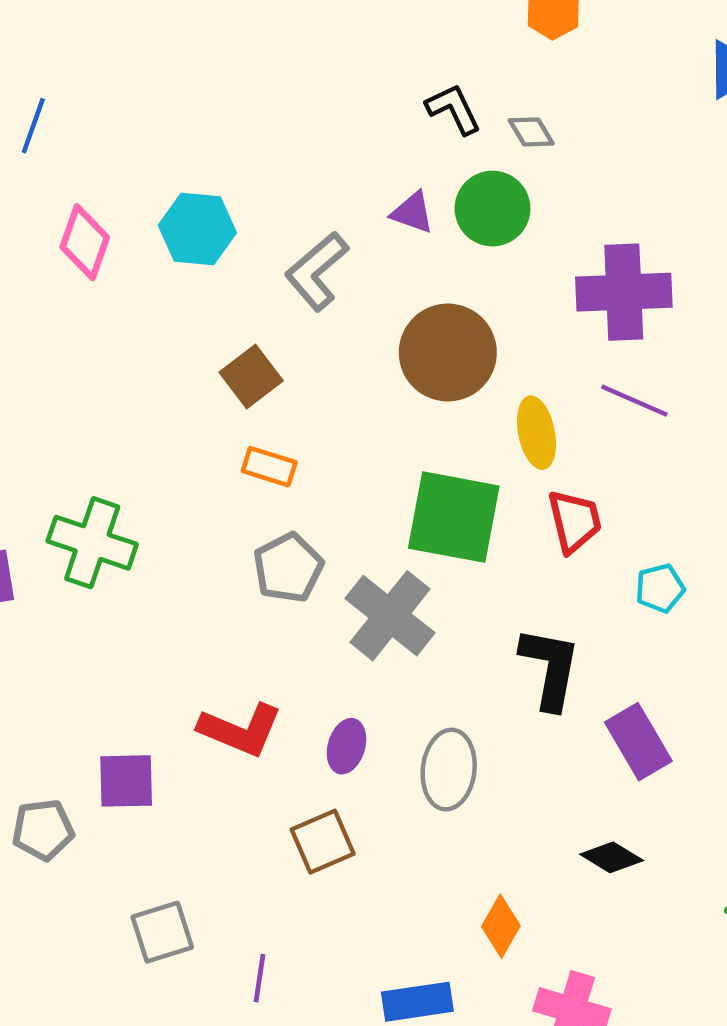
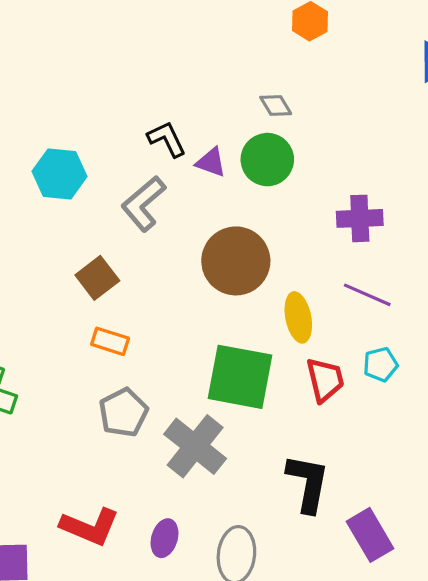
black L-shape: (454, 109) -> (167, 139), moved
gray diamond: (531, 132) -> (276, 105), moved
purple cross: (624, 292) -> (360, 218), size x0.7
cyan pentagon: (660, 588) -> (380, 364), moved

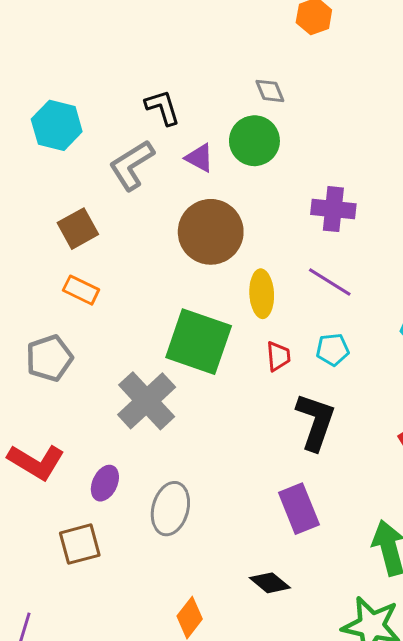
purple triangle: (211, 162) -> (199, 158), moved
red trapezoid: (325, 380) -> (278, 356), size x0.7
gray pentagon: (123, 413) -> (49, 358), moved
black L-shape: (308, 483) -> (316, 422), moved

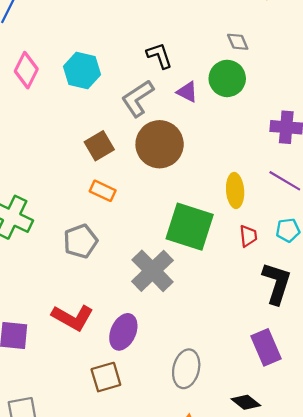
brown circle: (211, 232) -> (160, 144), moved
purple ellipse: (105, 483) -> (123, 332), size x1.4
gray ellipse: (170, 509) -> (186, 369), moved

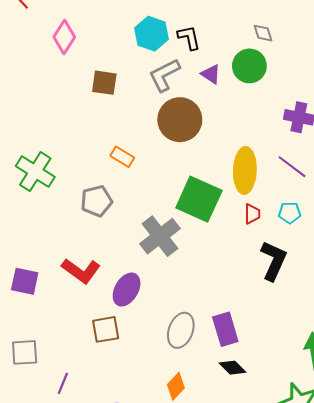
cyan hexagon: (82, 71) -> (151, 34), moved
brown square: (99, 146) -> (104, 83), moved, turned 32
yellow ellipse: (235, 190) -> (245, 170), size x1.4
purple rectangle: (266, 347) -> (225, 329), moved

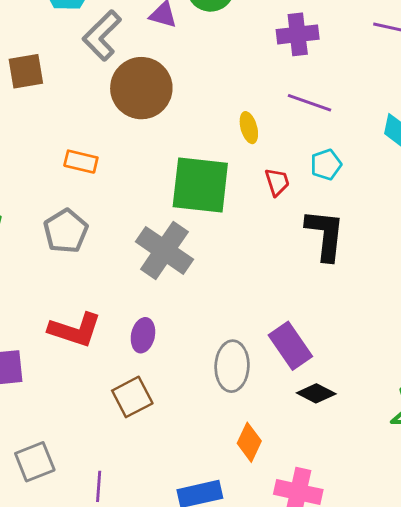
yellow ellipse: (245, 170) -> (249, 128), size x0.5
purple ellipse: (127, 290) -> (143, 335), size x0.7

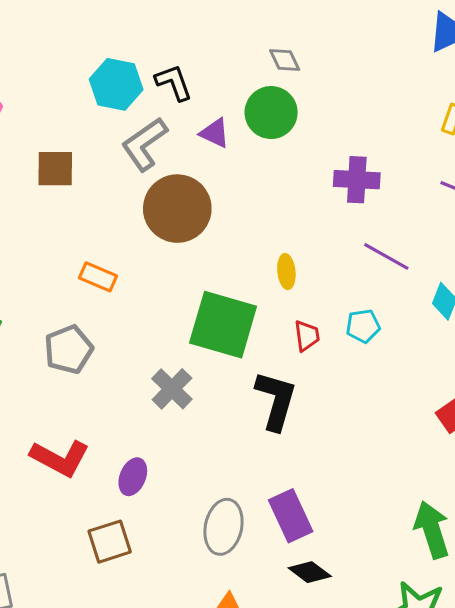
purple line: (309, 103) -> (386, 256), moved
black L-shape: (325, 235) -> (276, 400), moved
gray cross: (164, 250) -> (172, 389), size x0.7

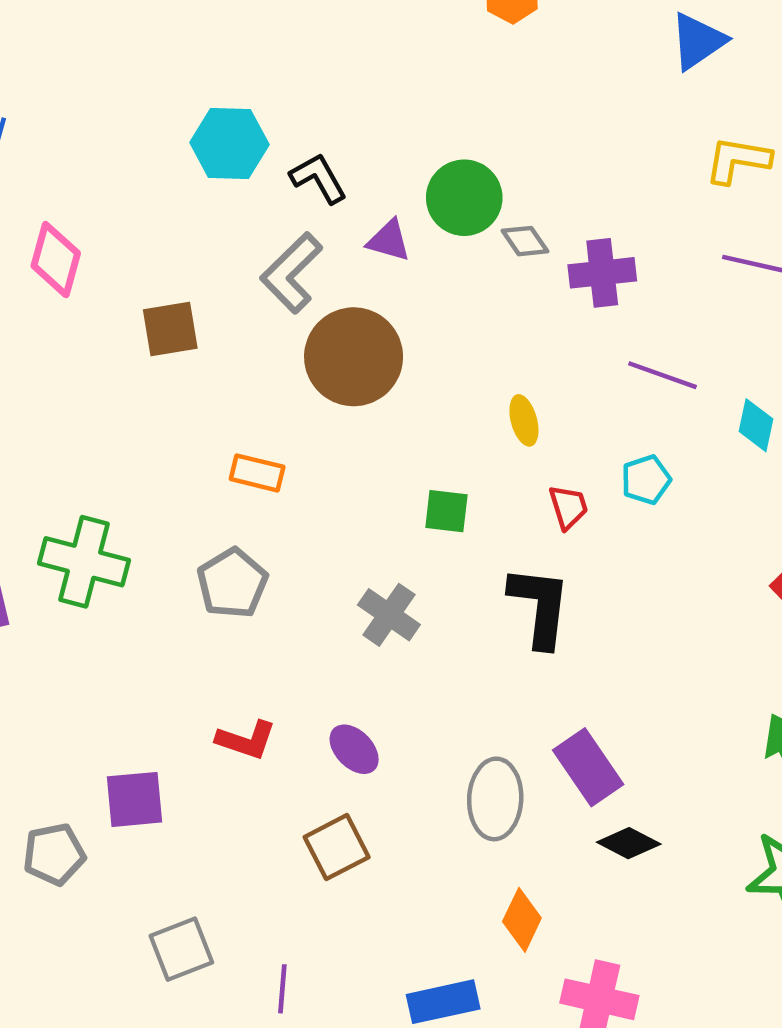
gray diamond: (285, 60) -> (525, 241), moved
cyan hexagon: (116, 84) -> (229, 143), moved
green square: (223, 325) -> (446, 511), size x0.5
red L-shape: (60, 458) -> (246, 740), size x0.7
purple ellipse: (133, 477) -> (354, 749), turned -57

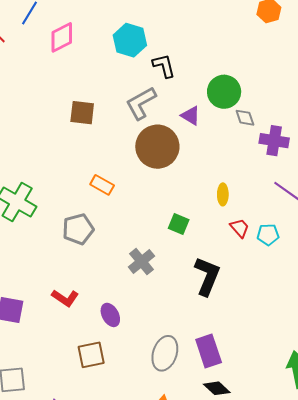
purple triangle: (389, 240) -> (191, 116), moved
pink diamond: (56, 260) -> (62, 37), moved, turned 32
red trapezoid: (568, 507) -> (240, 228), moved, turned -40

